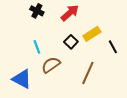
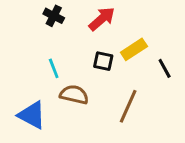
black square: (71, 42) -> (103, 61), turned -32
brown semicircle: (51, 65) -> (74, 95), turned 48

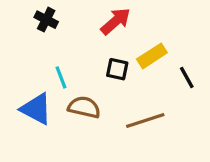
black cross: (54, 16) -> (46, 20), moved
brown line: (128, 106) -> (145, 120), turned 48
blue triangle: (32, 115) -> (36, 109), moved

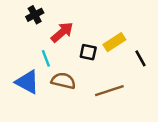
black cross: (46, 20) -> (35, 15), turned 35
red arrow: (116, 21) -> (62, 32), moved

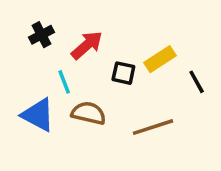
black cross: (35, 15) -> (41, 35), moved

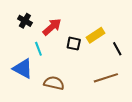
black cross: (41, 35) -> (25, 21), turned -32
brown semicircle: (89, 113) -> (54, 83), moved
brown line: (153, 127) -> (106, 78), moved

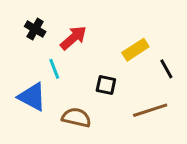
black square: (74, 44) -> (106, 85), moved

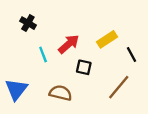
red arrow: (73, 38) -> (69, 44), moved
blue triangle: (32, 97) -> (16, 89), moved, turned 40
brown line: (150, 110) -> (119, 87), turned -32

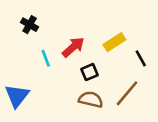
black square: (84, 67) -> (89, 72), turned -35
brown semicircle: (61, 93) -> (91, 100), moved

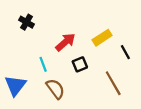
cyan line: (46, 58) -> (43, 64), moved
brown line: (127, 93) -> (113, 83), turned -70
brown semicircle: (91, 100) -> (55, 89), moved, turned 40

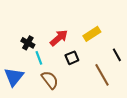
black cross: (26, 22) -> (28, 43), moved
black line: (125, 52) -> (117, 55), moved

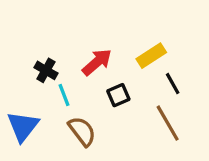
black line: (117, 55) -> (173, 84), moved

